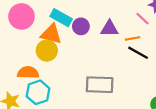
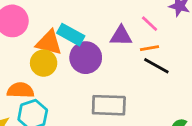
cyan rectangle: (61, 18) -> (71, 35), moved
pink line: (142, 19) -> (150, 24), moved
purple circle: (81, 26) -> (86, 58), moved, size x1.5

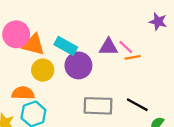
pink line: (150, 24) -> (126, 47), moved
orange triangle: (49, 43) -> (33, 45), moved
black line: (156, 66) -> (137, 105), moved

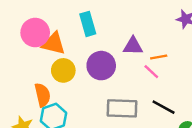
cyan rectangle: (66, 46) -> (88, 24), moved, turned 45
pink line: (126, 47) -> (151, 72), moved
orange semicircle: (23, 93) -> (42, 95), turned 75

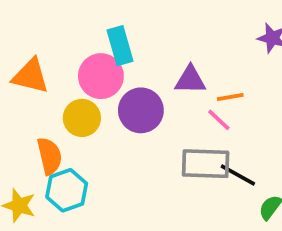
pink circle: (35, 33) -> (101, 76), moved
orange triangle: (54, 44) -> (31, 76), moved
gray rectangle: (122, 108) -> (206, 164), moved

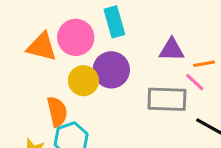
pink circle: (101, 76) -> (76, 37), moved
purple circle: (141, 110) -> (111, 70), moved
gray rectangle: (206, 164) -> (167, 99), moved

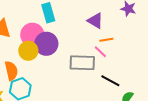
pink circle: (76, 37) -> (32, 35), moved
purple triangle: (172, 50) -> (95, 21), moved, turned 30

